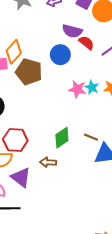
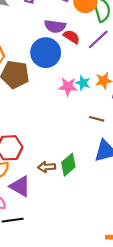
blue circle: (60, 55) -> (46, 53), size x1.4
brown line: (91, 137) -> (97, 119), moved
green diamond: (62, 138) -> (68, 165), moved

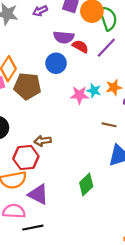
blue circle: (46, 53) -> (56, 63), size x0.7
green diamond: (68, 165) -> (86, 185), moved
brown arrow: (47, 167) -> (43, 141), moved

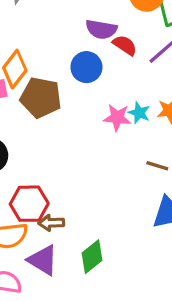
brown arrow: (43, 141) -> (51, 223), moved
green diamond: (86, 185) -> (92, 257), moved

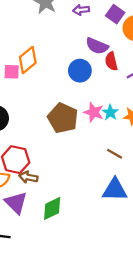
red semicircle: (125, 45) -> (111, 61), turned -150
brown pentagon: (41, 98) -> (63, 118), moved

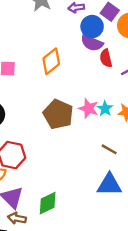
orange diamond: (28, 60) -> (51, 61), moved
blue circle: (80, 71) -> (92, 27), moved
brown arrow: (28, 177) -> (17, 218), moved

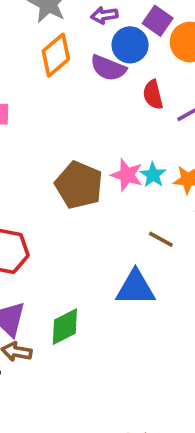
purple semicircle: (92, 43) -> (108, 68), moved
orange diamond: (51, 61) -> (56, 55), moved
blue triangle: (109, 185) -> (135, 288), moved

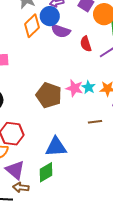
blue circle: (130, 45) -> (50, 16), moved
brown line: (161, 239) -> (95, 122), turned -32
blue triangle: (135, 288) -> (56, 147), moved

